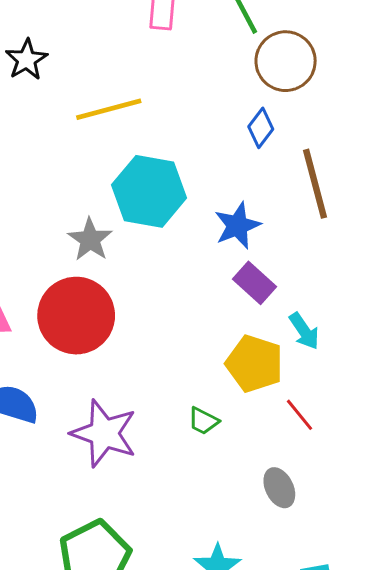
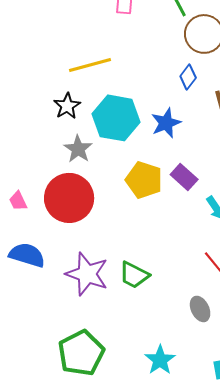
black star: (27, 60) -> (67, 106), moved
blue star: (237, 226) -> (166, 123), moved
yellow pentagon: (255, 364) -> (144, 180), moved
green trapezoid: (203, 421) -> (134, 275), moved, size x1.5

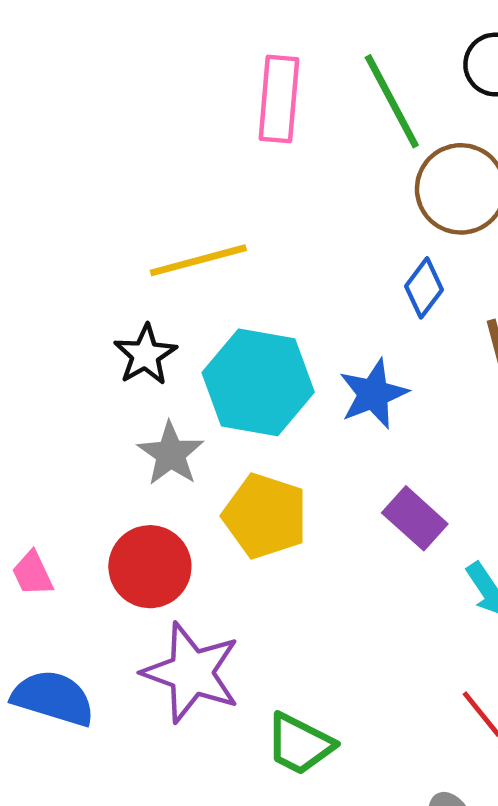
yellow pentagon: (144, 180) -> (265, 516), moved
red circle: (69, 198) -> (150, 567), size x0.7
purple star: (87, 274) -> (191, 673), moved

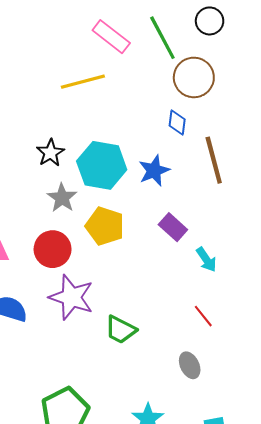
pink rectangle: (279, 99) -> (111, 37), turned -57
yellow line: (198, 260) -> (83, 82), moved
blue diamond: (424, 288) -> (177, 122), turned -30

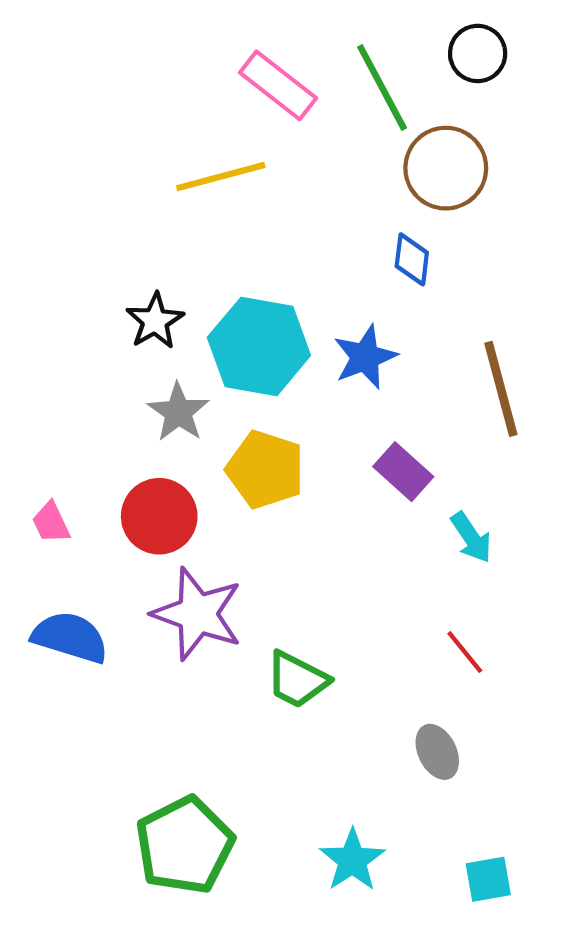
brown line: (214, 160) -> (501, 389), moved

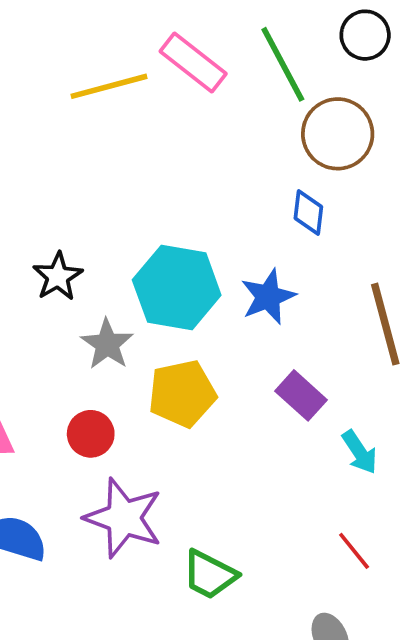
yellow line: (221, 177) -> (109, 86), moved
black star: (155, 321) -> (58, 277), moved
yellow pentagon: (265, 470) -> (182, 394), turned -30
red circle: (159, 516) -> (91, 434), size x0.7

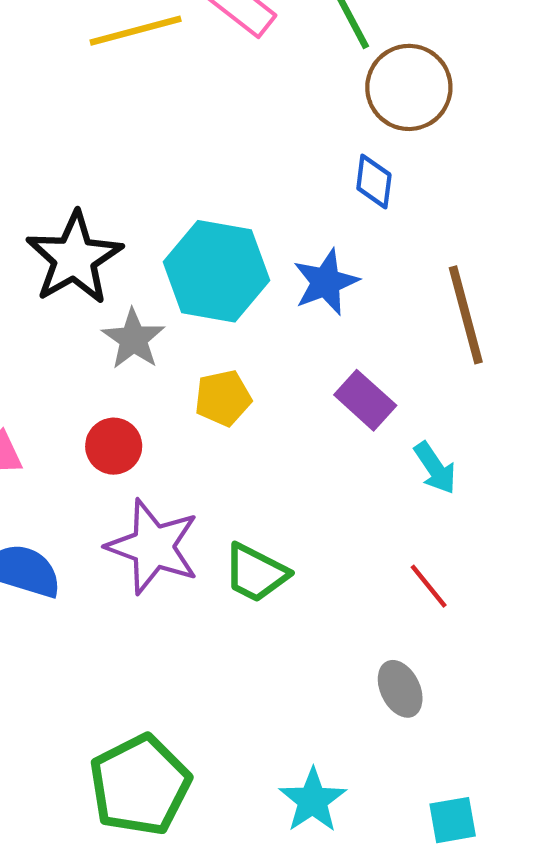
black star: (58, 277) -> (74, 258), size x1.6
yellow pentagon: (182, 394) -> (223, 398), size x0.7
green trapezoid: (210, 575) -> (256, 573), moved

